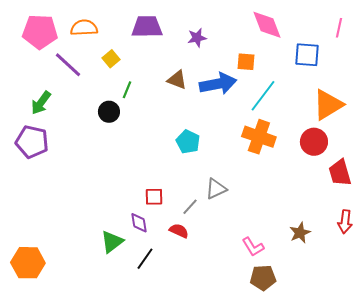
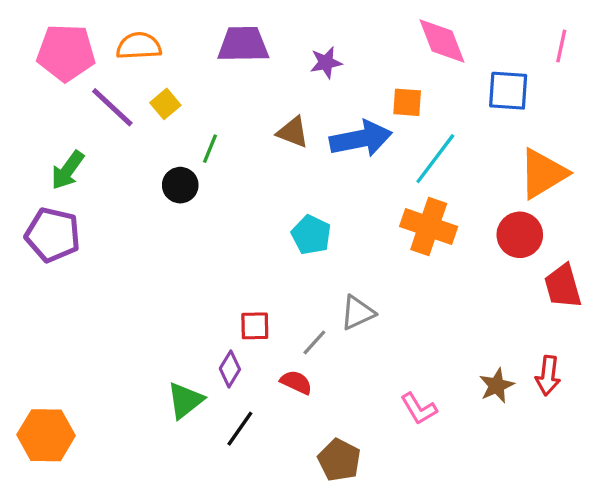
yellow square: (111, 59) -> (165, 104), moved
red arrow: (345, 222) -> (548, 376), moved
purple diamond: (139, 223) -> (230, 369), turned 40
brown pentagon: (263, 278) -> (339, 460), moved, turned 30

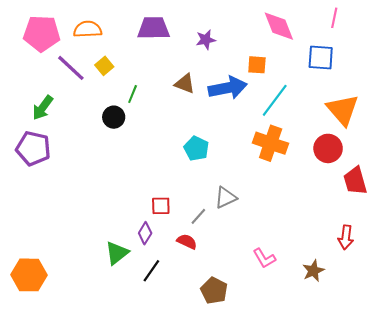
pink line: (561, 46) -> (334, 18), moved
orange triangle: (543, 174) -> (343, 110), turned -40
brown star: (497, 386) -> (313, 271), moved

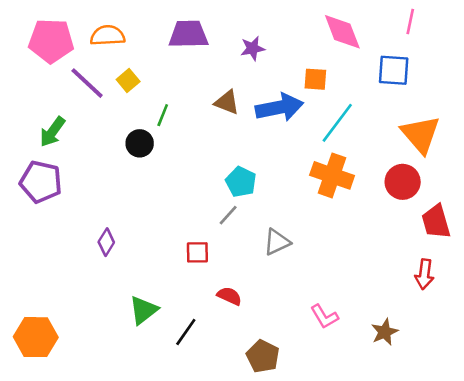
gray line: (198, 216) -> (228, 215), moved
purple diamond: (145, 233) -> (106, 242), moved
red arrow: (346, 237) -> (424, 274), moved

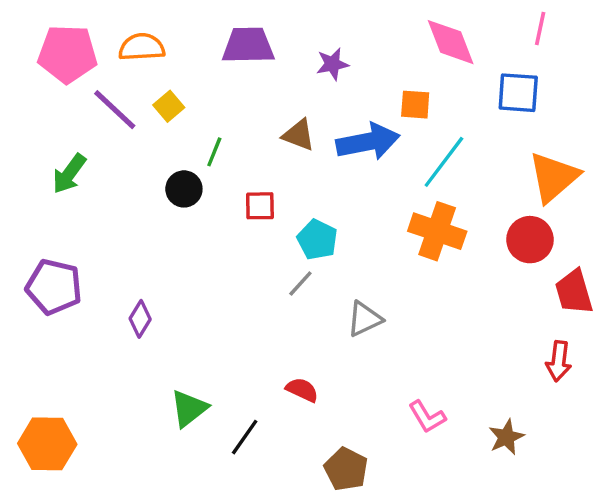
orange triangle: (421, 134) -> (554, 177), turned 30
purple pentagon: (41, 182) -> (54, 287), moved
red square: (197, 252) -> (260, 206), moved

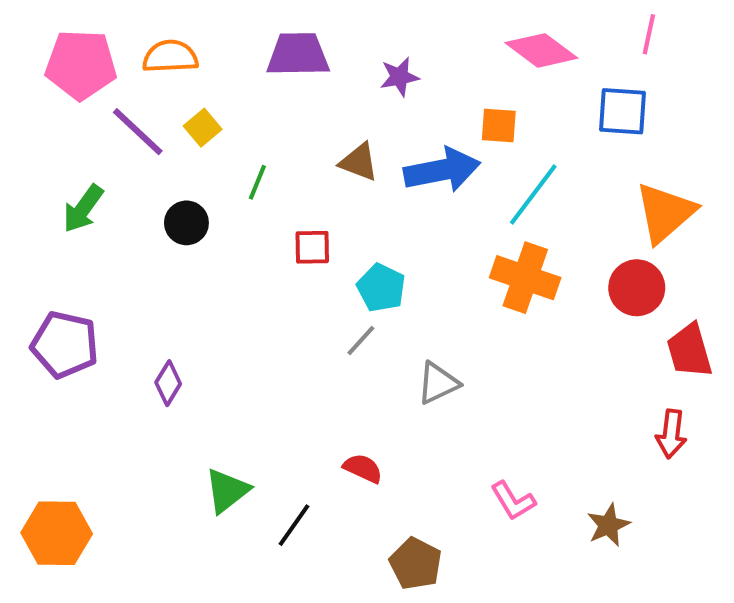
pink diamond: (451, 42) -> (541, 50), turned -32
black circle: (184, 189) -> (186, 223), moved

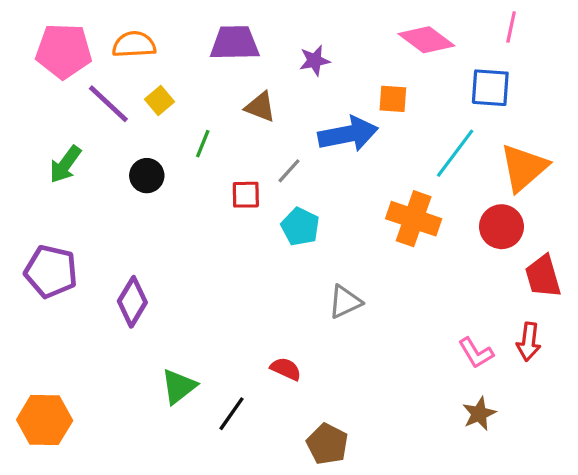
brown triangle: (359, 162) -> (260, 107), moved
cyan line: (533, 194) -> (455, 153), moved
gray line: (361, 341) -> (289, 171), moved
purple diamond: (168, 383) -> (132, 302), size x1.4
pink L-shape: (513, 501) -> (476, 353), moved

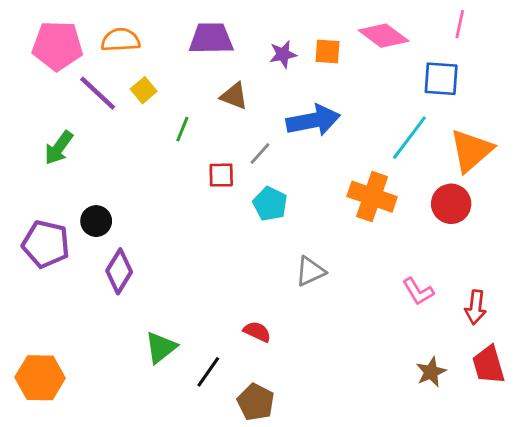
orange square: (393, 99) -> (328, 51), moved
black circle: (147, 176) -> (96, 221), moved
red trapezoid: (543, 276) -> (489, 365), moved
pink L-shape: (476, 353) -> (418, 291), moved
brown pentagon: (327, 444) -> (256, 402), moved

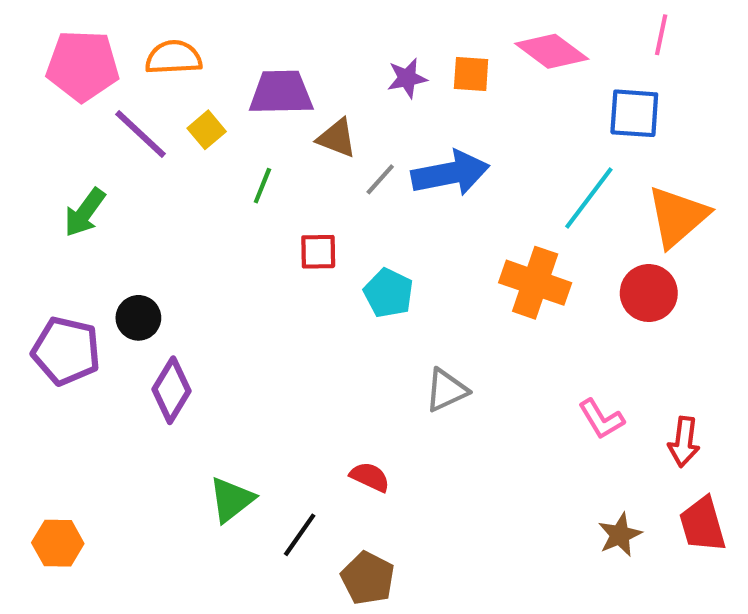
purple trapezoid: (211, 39) -> (281, 93), moved
gray line: (260, 153) -> (380, 179), moved
orange hexagon: (40, 378) -> (58, 543), size x0.7

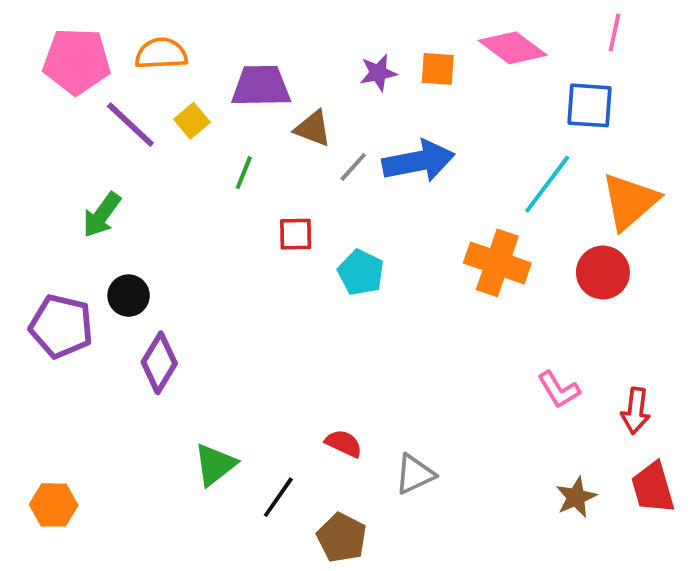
green arrow: (85, 212) -> (102, 215), moved
gray triangle: (446, 390) -> (415, 474), moved

